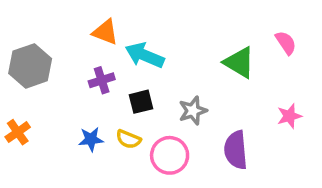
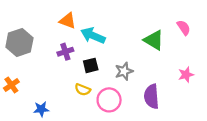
blue star: (91, 139) -> (41, 109), moved

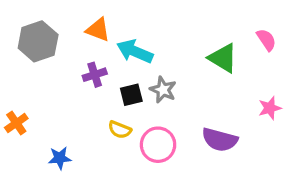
gray hexagon: (19, 42) -> (38, 41), moved
gray star: (124, 71) -> (163, 90), moved, turned -30
purple semicircle: (152, 96) -> (220, 140), turned -70

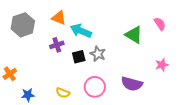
yellow semicircle: (120, 130) -> (63, 93), moved
blue star: (60, 158) -> (28, 95), moved

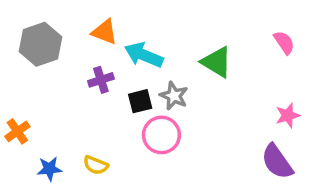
green triangle: (134, 35) -> (217, 62), moved
purple semicircle: (132, 84) -> (277, 162), moved, turned 40
pink circle: (95, 87) -> (161, 135), moved
yellow semicircle: (63, 93) -> (96, 165), moved

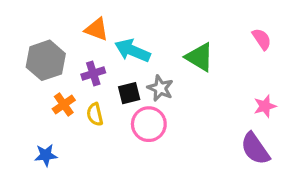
gray hexagon: (41, 44) -> (46, 60), moved
orange cross: (17, 131) -> (64, 105), moved
yellow semicircle: (96, 165) -> (95, 114), moved, turned 55

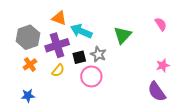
green triangle: (200, 57) -> (123, 35), turned 42
purple cross: (93, 73) -> (57, 45), size x1.6
orange cross: (64, 105) -> (30, 64), moved
yellow semicircle: (95, 114) -> (58, 70), turned -128

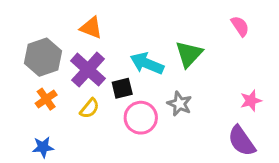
pink semicircle: (161, 24) -> (240, 26), moved
cyan arrow: (81, 31) -> (147, 63), moved
purple cross: (57, 45) -> (88, 70), turned -30
gray star: (98, 54) -> (180, 104), moved

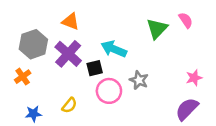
green triangle: (189, 54) -> (157, 29), moved
orange cross: (46, 99) -> (23, 77), moved
yellow semicircle: (90, 108) -> (69, 105), moved
purple semicircle: (242, 141) -> (187, 109), turned 80

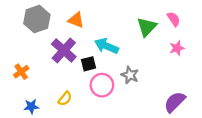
orange triangle: (71, 21) -> (76, 20), moved
gray hexagon: (33, 44) -> (37, 19), moved
pink star: (194, 78) -> (177, 48), moved

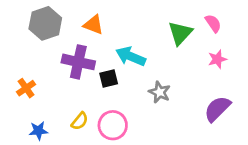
purple cross: (64, 50) -> (78, 62), turned -30
pink circle: (102, 85) -> (113, 125), moved
purple semicircle: (175, 102) -> (217, 109), moved

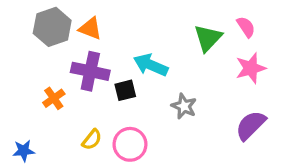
orange triangle: (93, 25) -> (90, 28), moved
pink star: (217, 59) -> (251, 68), size x1.4
orange cross: (26, 88) -> (54, 98), moved
blue star: (38, 131) -> (24, 151), moved

